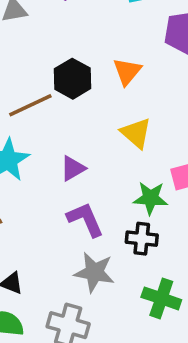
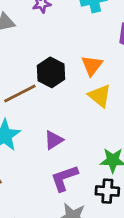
yellow triangle: (136, 133) -> (100, 96), moved
purple L-shape: (85, 219) -> (64, 178), turned -84

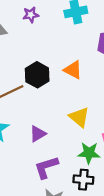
orange triangle: (92, 66) -> (73, 70), turned -42
yellow triangle: (100, 96) -> (79, 117), moved

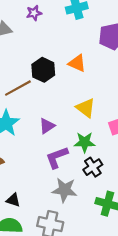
green star: (89, 153) -> (85, 142), moved
black cross: (83, 180) -> (93, 167), turned -36

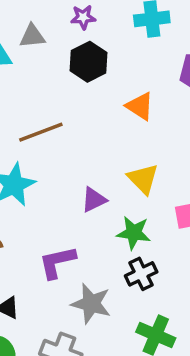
black hexagon: (43, 70) -> (89, 62), moved
purple triangle: (47, 126) -> (94, 200), moved
purple L-shape: (57, 157) -> (57, 262), moved

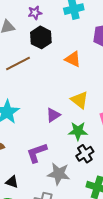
brown line: (41, 132) -> (18, 63), moved

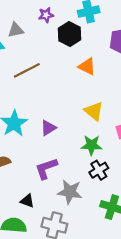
black hexagon: (41, 37) -> (70, 34), moved
purple triangle: (53, 115) -> (48, 128), moved
black triangle: (12, 182) -> (27, 201), moved

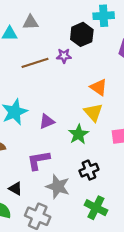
purple star: (46, 15) -> (64, 56), moved
orange triangle: (87, 66) -> (99, 87), moved
green star: (91, 145) -> (79, 134), moved, turned 30

